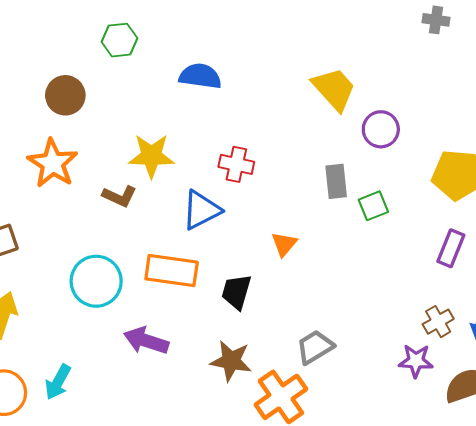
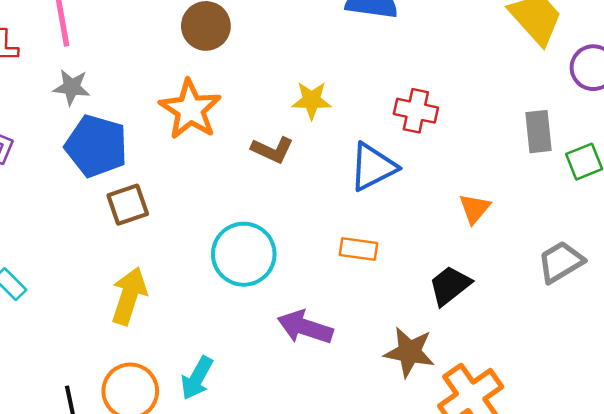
yellow star: (151, 156) -> (312, 100), size x0.7
orange rectangle: (172, 271) -> (359, 249), moved, size x0.6
black trapezoid: (236, 292) -> (450, 285), moved, turned 36
gray trapezoid: (315, 347) -> (561, 262), moved

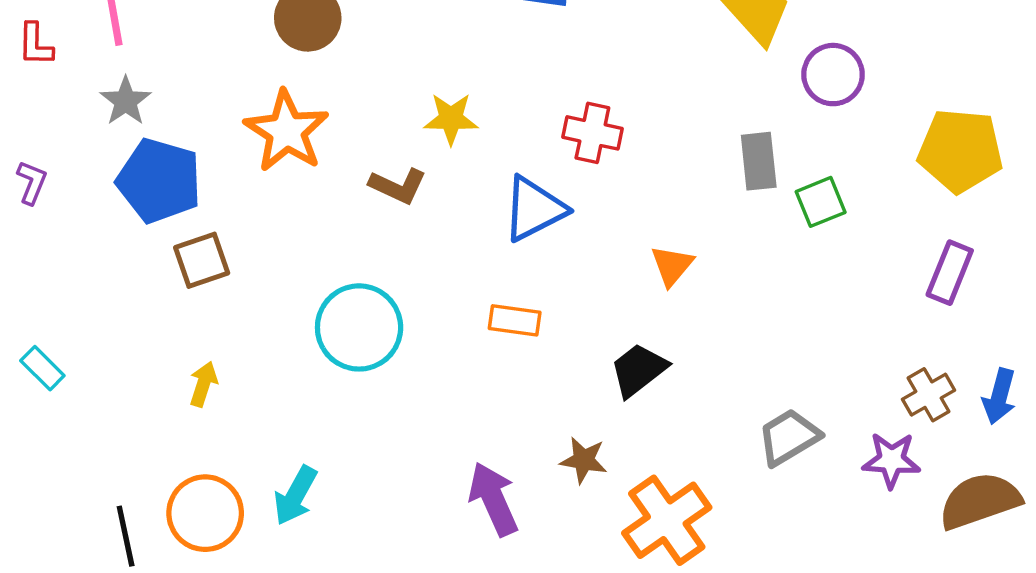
gray star: (72, 87) -> (126, 101), turned 30
gray trapezoid: (561, 262) -> (789, 437), moved
yellow arrow: (129, 296) -> (203, 384), size x0.6
purple arrow: (305, 327) -> (493, 499), moved, turned 48
brown star: (409, 352) -> (584, 460), size x0.7

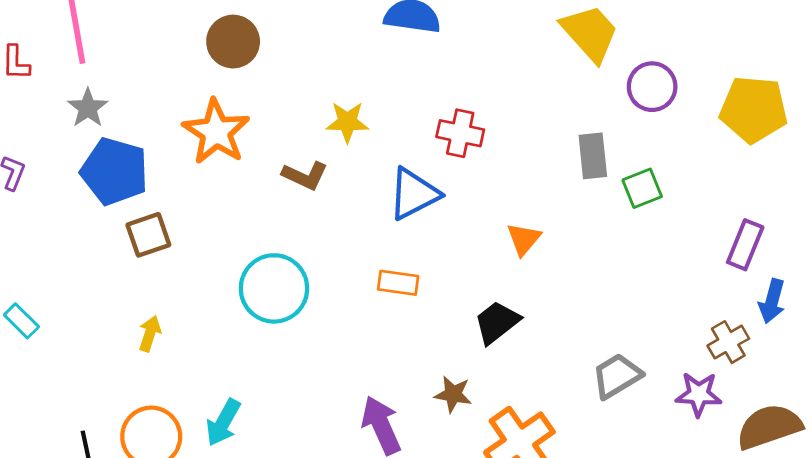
yellow pentagon: (960, 151) -> (754, 109), moved
blue arrow: (999, 396) -> (772, 301), moved

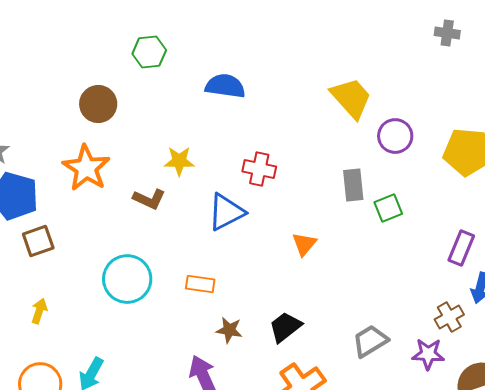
orange rectangle: (398, 283) -> (200, 284), moved
black trapezoid: (497, 322) -> (285, 327), moved
brown star: (453, 394) -> (229, 330), moved

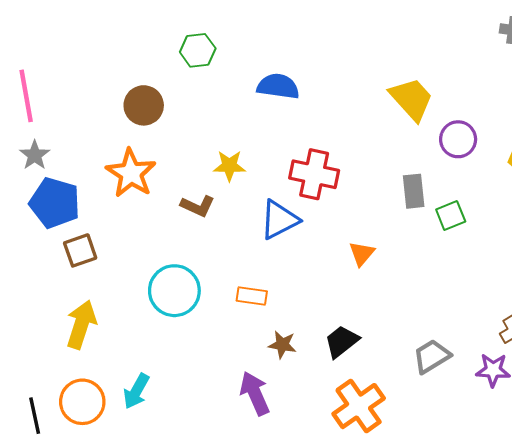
red cross: (259, 169) -> (314, 174), size x1.4
yellow arrow: (39, 311) -> (81, 325), size x1.8

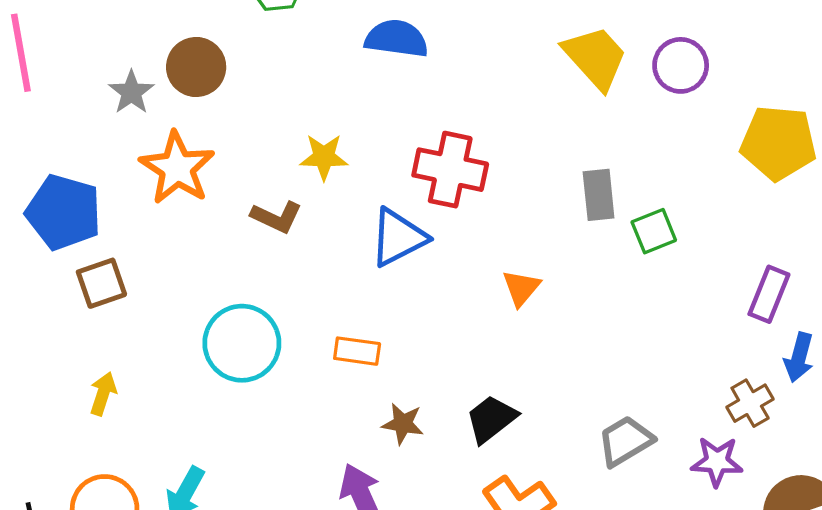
purple circle: (458, 139) -> (681, 65), moved
gray star: (35, 155) -> (131, 92), moved
yellow arrow: (81, 325) -> (103, 394), size x0.6

